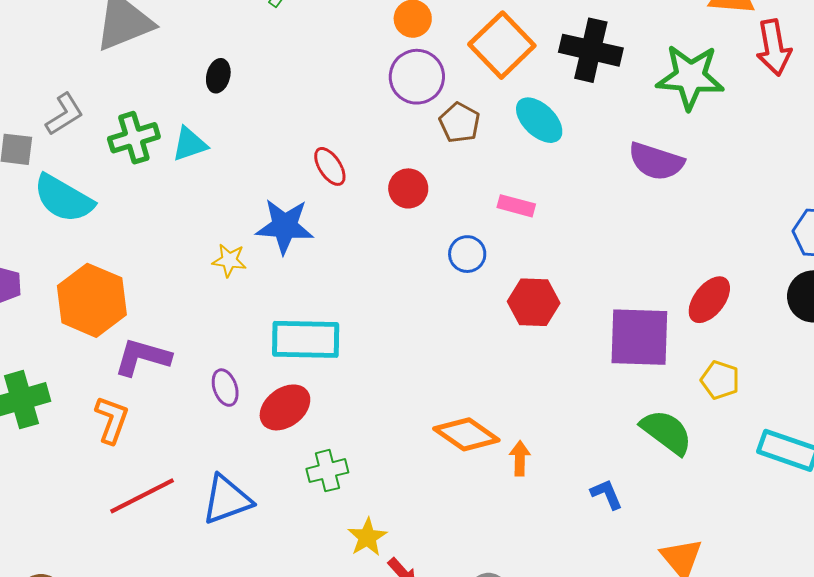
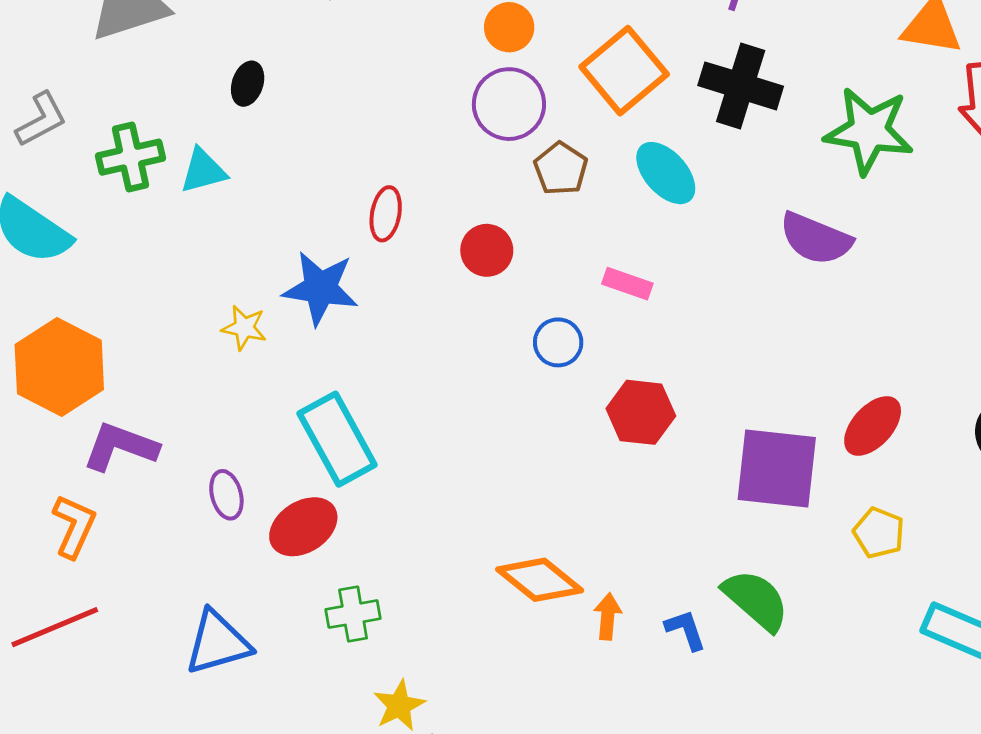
red ellipse: (330, 166) -> (386, 214), turned 39
cyan rectangle: (306, 339) -> (337, 439), turned 56
green semicircle: (667, 432) -> (756, 600), moved
blue L-shape: (607, 494) -> (686, 630), moved
red line: (142, 496) -> (55, 627), moved

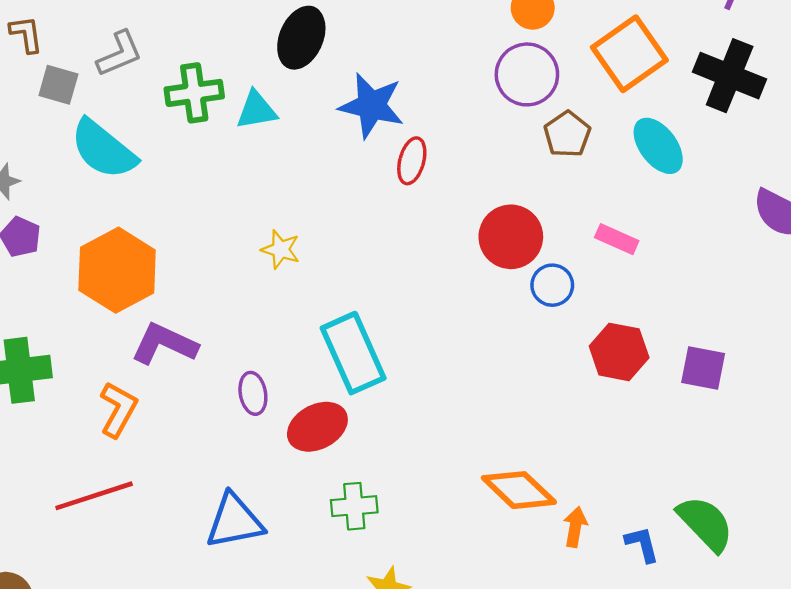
black ellipse: (248, 84) -> (301, 38), size x1.6
red circle: (487, 250) -> (511, 237), moved, size x1.4
blue star: (320, 288) -> (372, 106), moved
purple square: (777, 468) -> (703, 368), moved, size x0.6

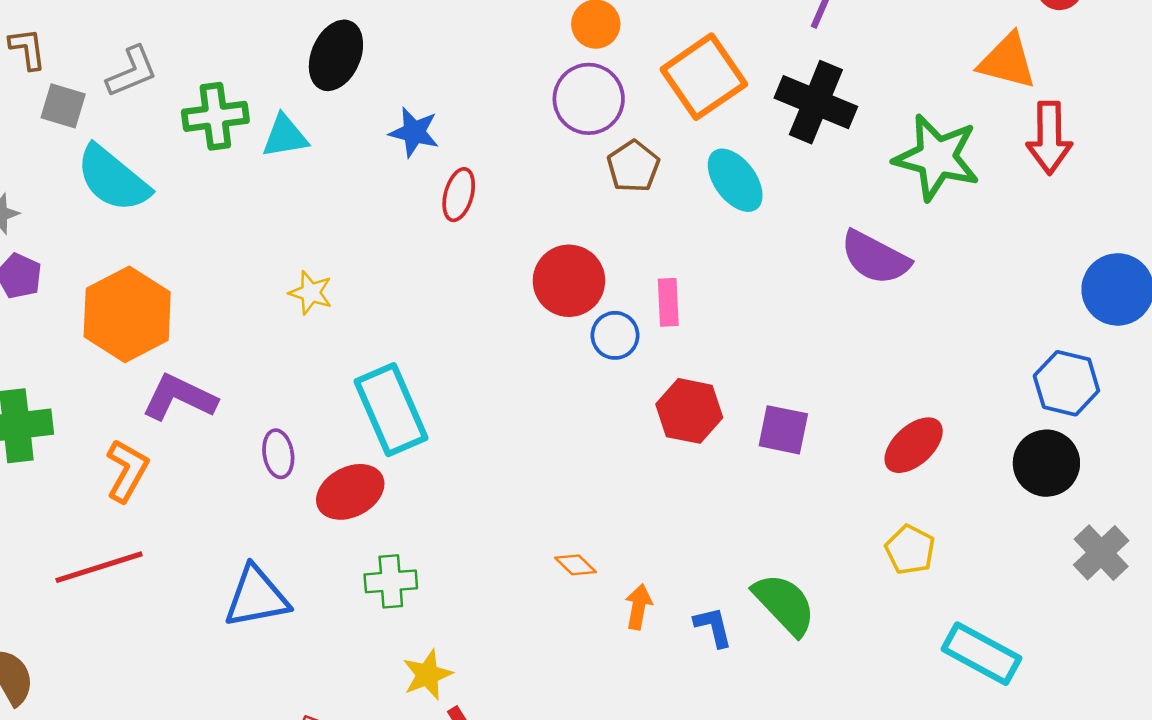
blue star: (372, 106) -> (414, 132), size x0.7
pink rectangle: (617, 239) -> (668, 302), moved, turned 63
orange diamond: (519, 490) -> (576, 565), size x0.5

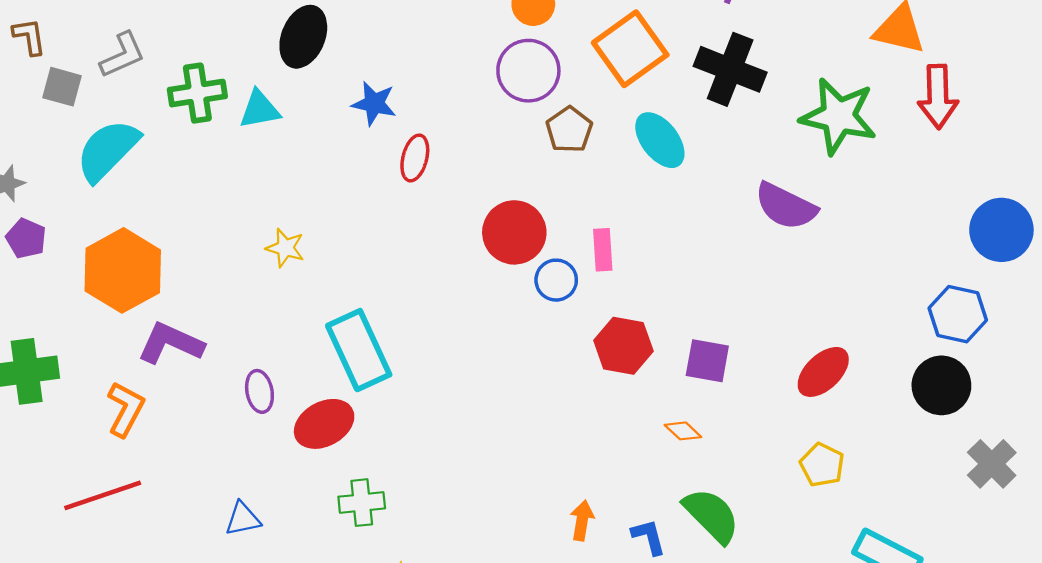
cyan semicircle: (113, 179) -> (108, 150), turned 96
orange diamond: (576, 565) -> (683, 431), moved
blue triangle: (256, 597) -> (243, 519), size x0.6

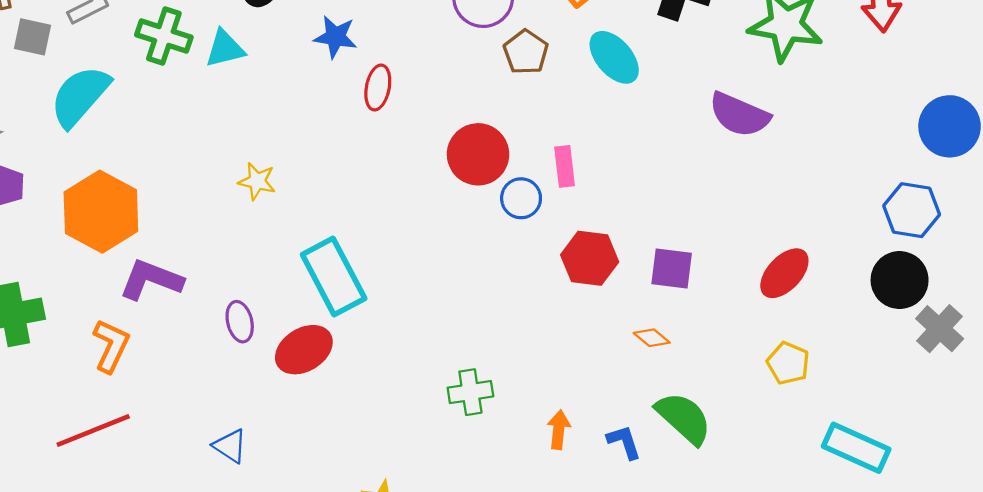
green cross: (197, 93) -> (164, 36), turned 30
gray cross: (992, 464) -> (940, 329), moved
green cross: (362, 503) -> (470, 392), moved
blue triangle: (243, 519) -> (230, 446), turned 48

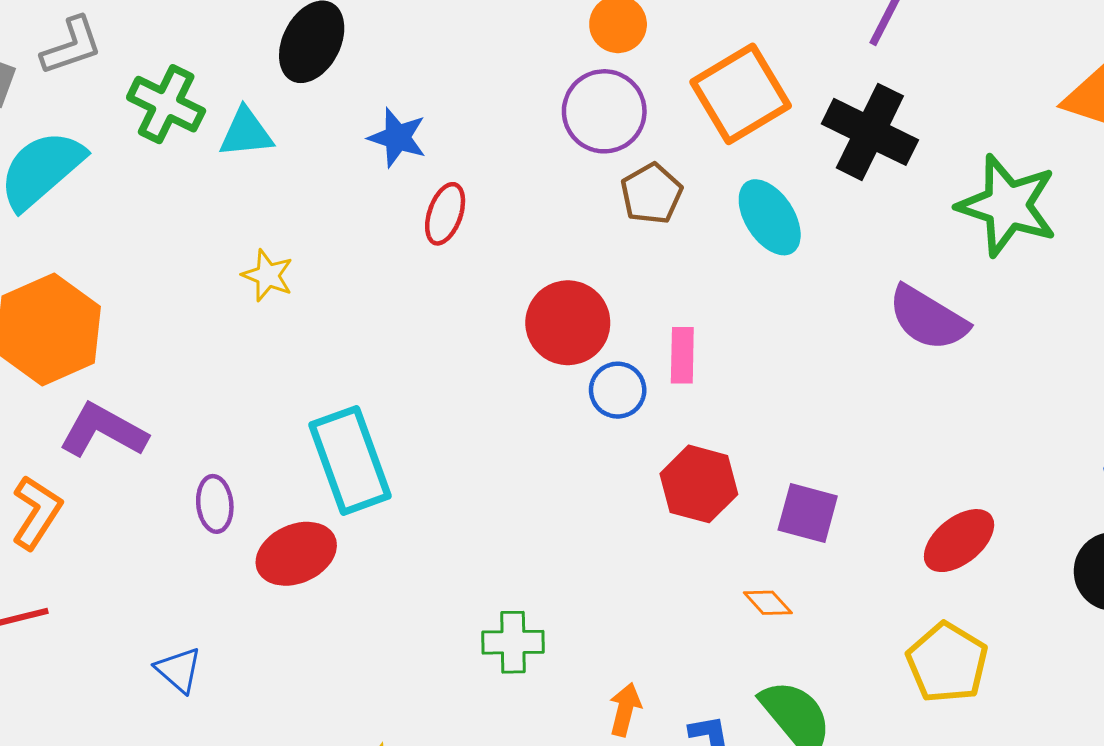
yellow star: (257, 181) -> (268, 275), moved
yellow pentagon: (788, 363) -> (947, 663), size x1.4

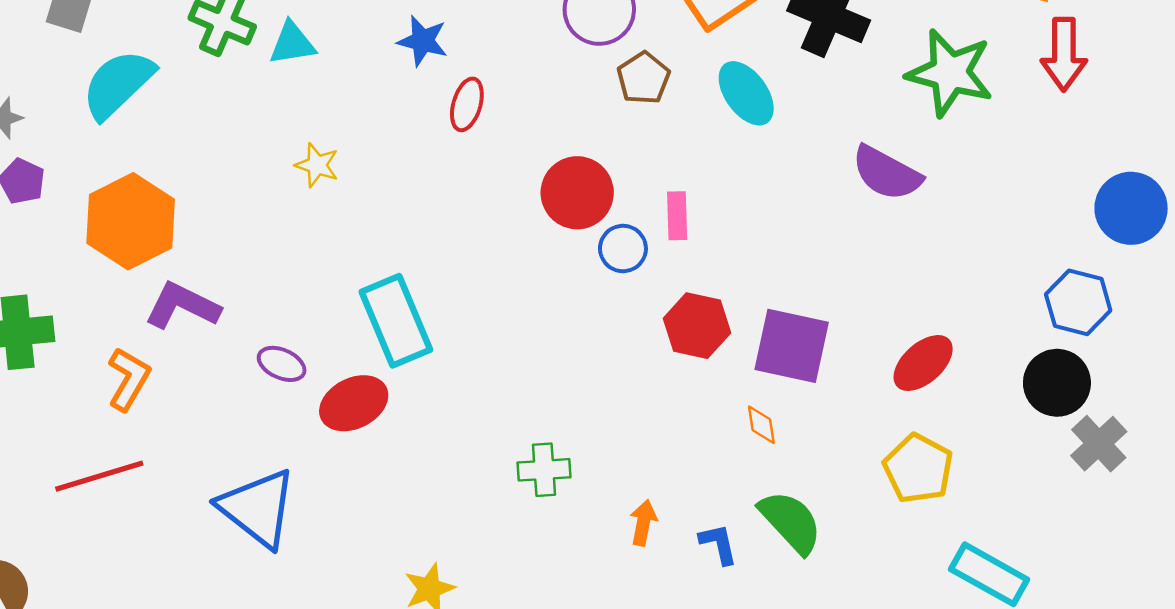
purple ellipse: (215, 504) -> (282, 364), turned -57
purple square: (808, 513) -> (792, 346), size x1.5
orange diamond: (768, 603) -> (761, 425), turned 36
blue triangle: (179, 670) -> (258, 508), size x2.0

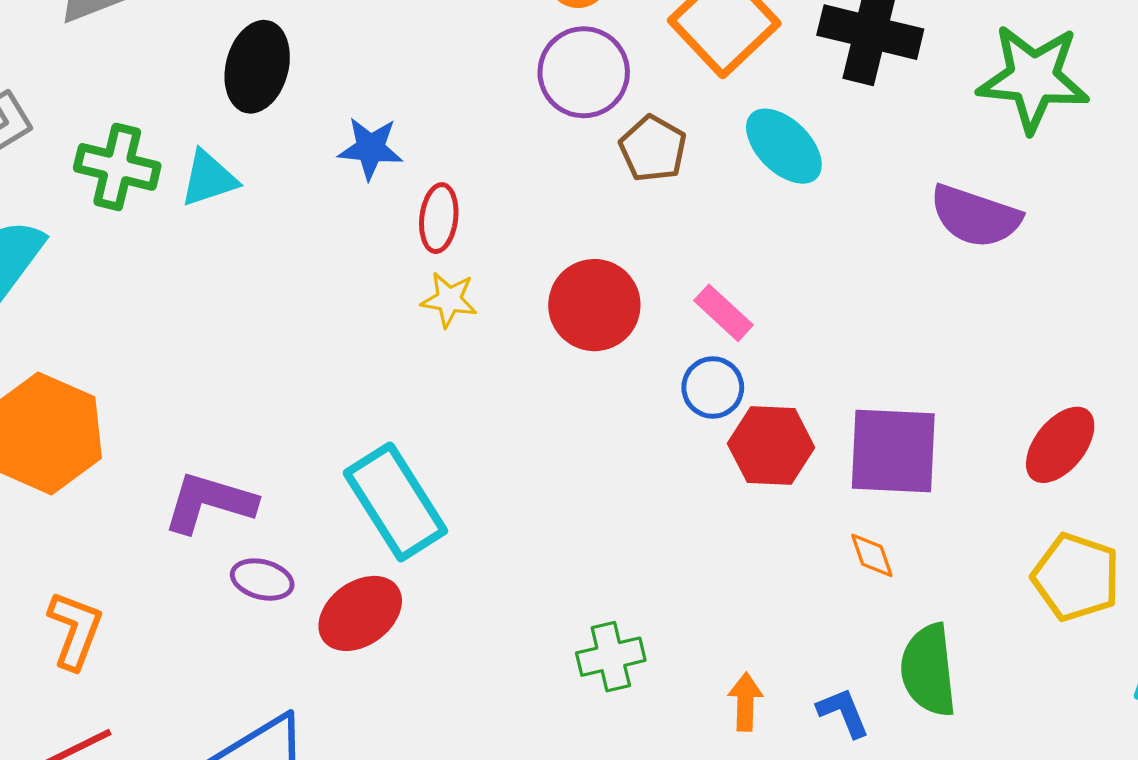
yellow star: (317, 165) -> (449, 300), moved
pink rectangle: (677, 216) -> (723, 313), turned -36
blue circle: (623, 248) -> (713, 387), moved
purple L-shape: (182, 306) -> (209, 502), moved
green semicircle: (791, 522) -> (928, 670), turned -134

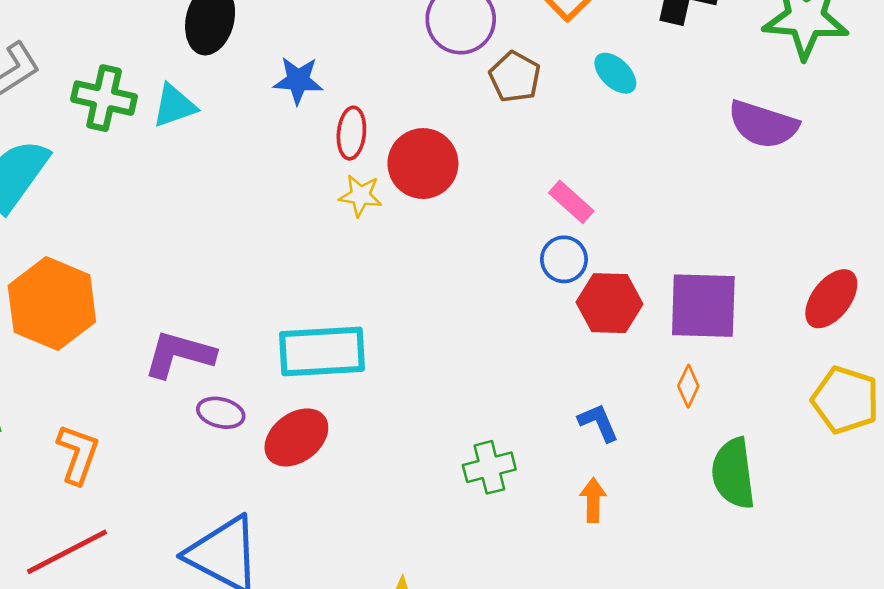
cyan ellipse: (784, 146) -> (615, 73), size x0.7
red circle: (594, 305) -> (423, 164), moved
cyan rectangle: (395, 502) -> (322, 351), turned -60
orange diamond: (872, 555) -> (688, 386), turned 45
blue L-shape: (843, 712) -> (598, 423), moved

